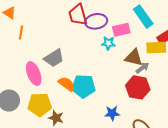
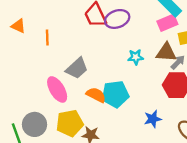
pink rectangle: (121, 30) -> (167, 23), moved
orange line: (21, 33) -> (47, 37), moved
cyan star: (108, 43) -> (136, 57), moved

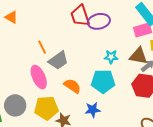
orange line: (47, 37) -> (42, 47), moved, turned -32
cyan pentagon: (115, 94) -> (103, 81), moved
blue star: (153, 119) -> (93, 110), moved

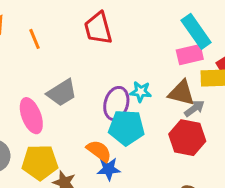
purple ellipse: (99, 21) -> (116, 103), moved, turned -65
orange line: (42, 47) -> (35, 39), moved
orange semicircle: (72, 86) -> (99, 151), moved

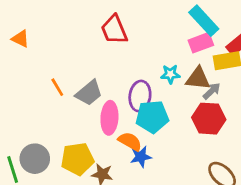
orange line: (35, 39) -> (57, 87), moved
cyan star: (141, 92) -> (170, 74), moved
pink ellipse: (31, 116) -> (109, 118), moved, turned 32

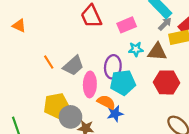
pink rectangle: (201, 43) -> (127, 25), moved
gray arrow: (212, 91) -> (165, 24), moved
gray circle: (35, 159) -> (70, 117), moved
yellow pentagon: (77, 159) -> (56, 106), moved

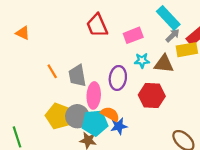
gray trapezoid: (73, 66) -> (77, 76), turned 120
red hexagon: (166, 82) -> (152, 96), moved
cyan pentagon: (123, 83) -> (95, 123), moved
yellow pentagon: (56, 106) -> (59, 116), turned 30
gray circle: (70, 117) -> (77, 116), moved

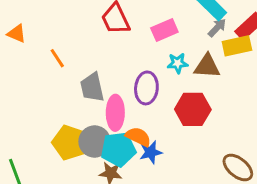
orange line: (52, 71) -> (57, 58), moved

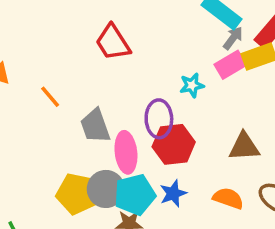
pink rectangle: (164, 30) -> (230, 65), moved
brown triangle: (207, 66) -> (244, 147), moved
red hexagon: (193, 109) -> (174, 144), moved
orange semicircle: (138, 137) -> (228, 198), moved

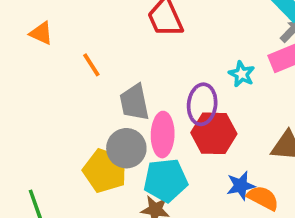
cyan star: (192, 85) -> (242, 74), turned 30
gray circle: (106, 189) -> (126, 148), moved
blue star: (173, 193) -> (241, 186), moved

